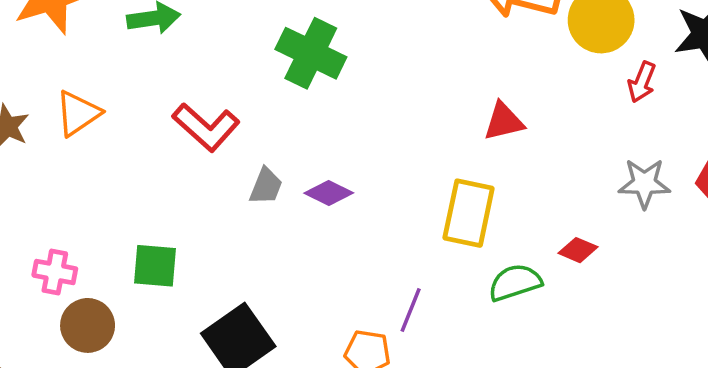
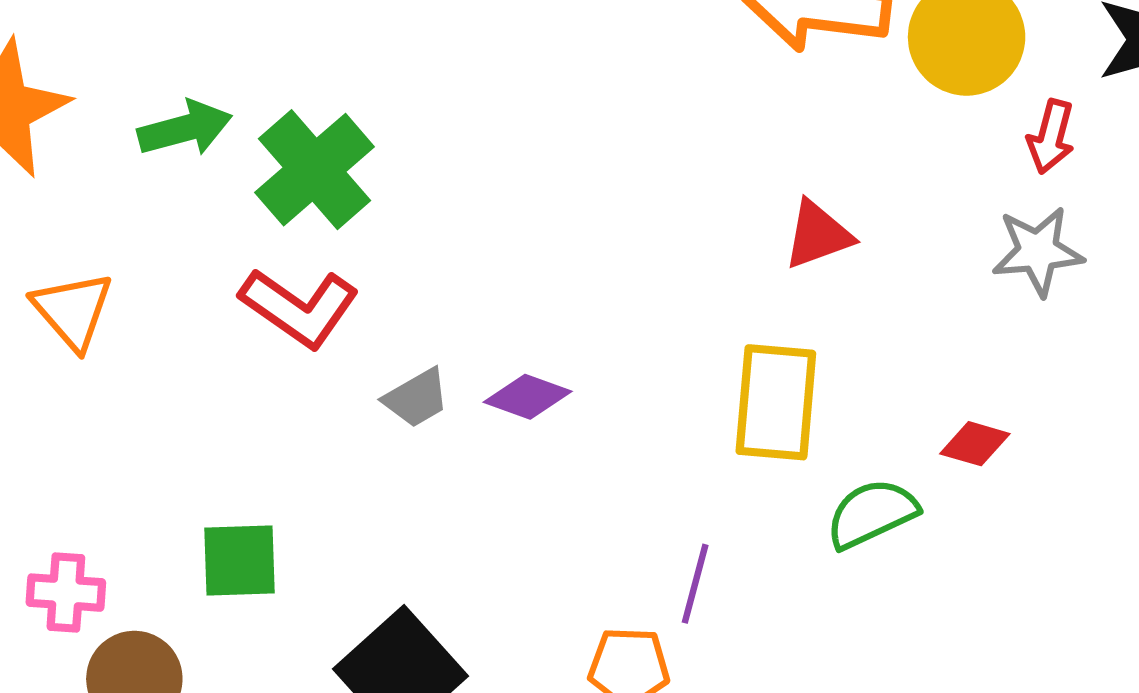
green cross: (311, 53) -> (315, 170), moved, turned 30
orange triangle: (78, 113) -> (73, 311), turned -30
gray star: (644, 183) -> (1038, 251), moved
gray trapezoid: (266, 186) -> (416, 398), turned 45

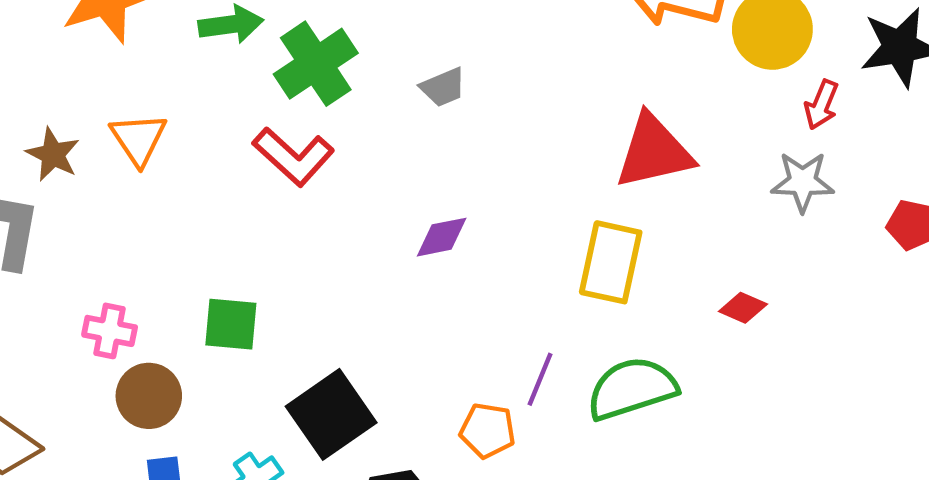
red triangle: (818, 235) -> (654, 152), size x1.6
purple diamond: (528, 397) -> (442, 237), turned -38
gray trapezoid: (416, 398) -> (443, 87), moved
green semicircle: (872, 514) -> (632, 389), moved, size x1.4

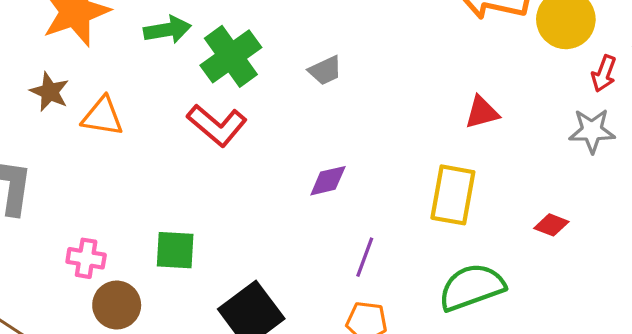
orange triangle: (139, 139) -> (102, 116), turned -45
red triangle: (654, 152) -> (482, 112), size x0.6
brown star: (53, 154) -> (50, 92), moved
purple line: (540, 379) -> (365, 257), moved

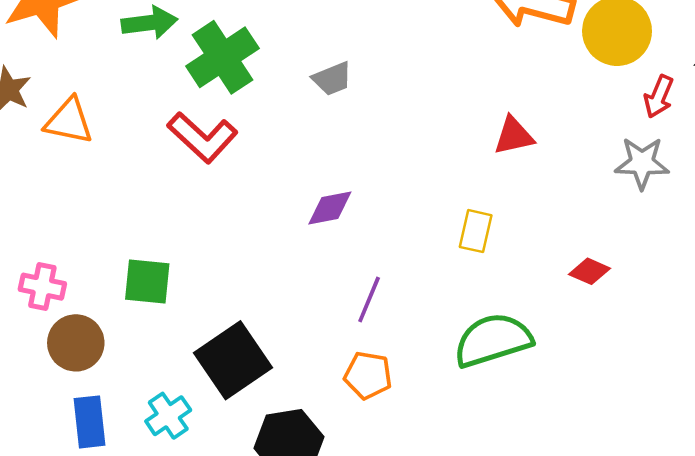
yellow rectangle: (453, 195) -> (476, 231), size x0.6

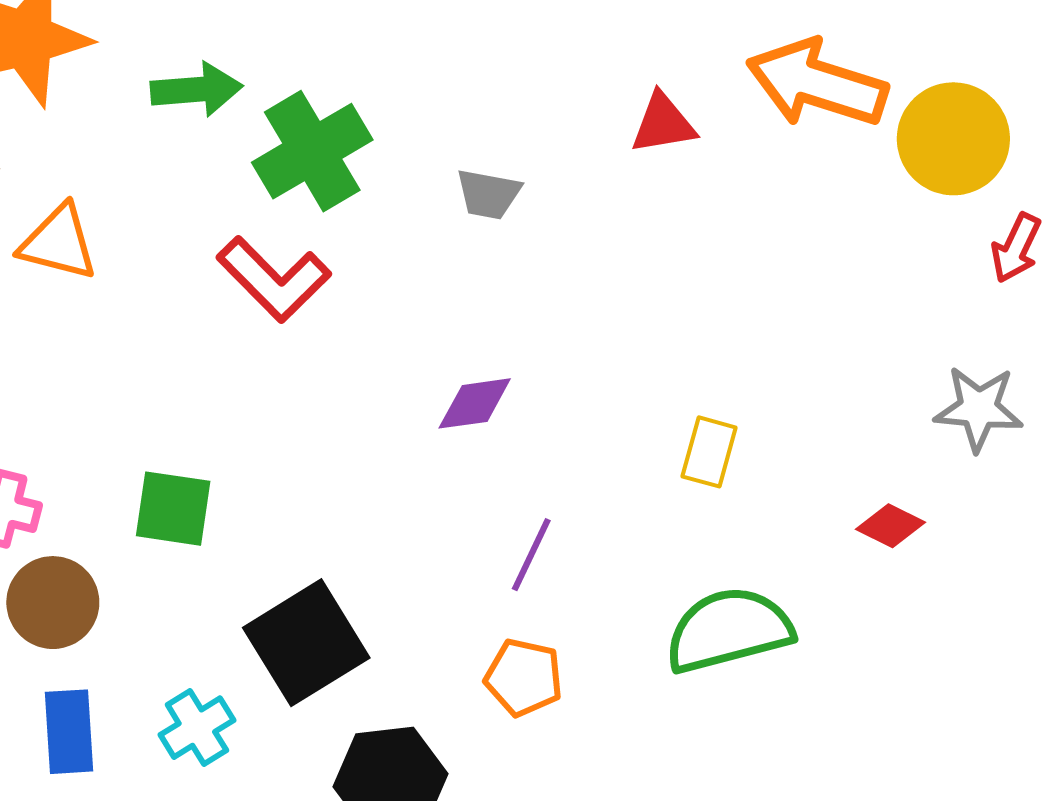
gray trapezoid: (332, 79) -> (488, 194), turned 30
red triangle: (514, 136) -> (663, 124), moved
gray star: (642, 163) -> (979, 409), moved

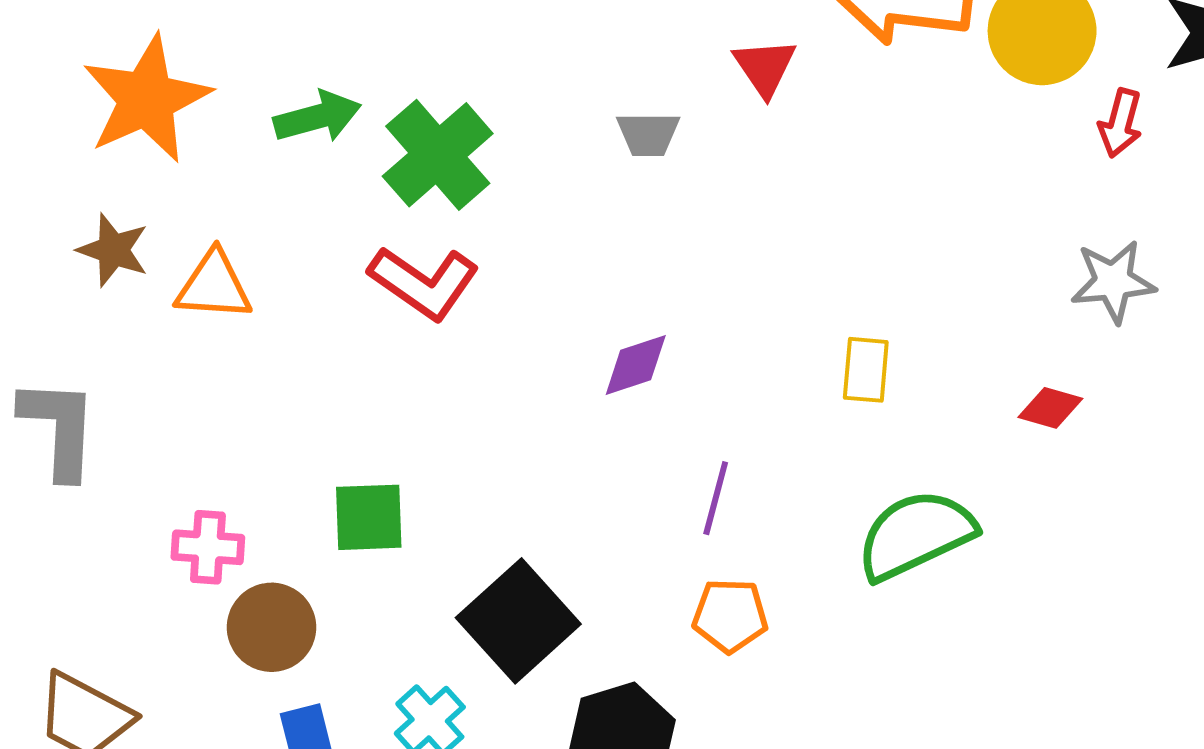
red triangle: (663, 124) -> (765, 67), turned -44
gray trapezoid: (488, 194) -> (648, 134), moved

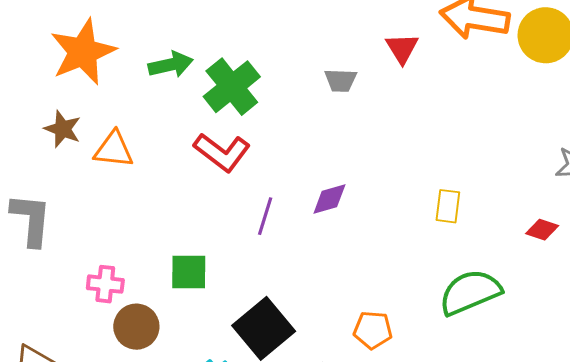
purple line: (716, 498) -> (265, 216), moved

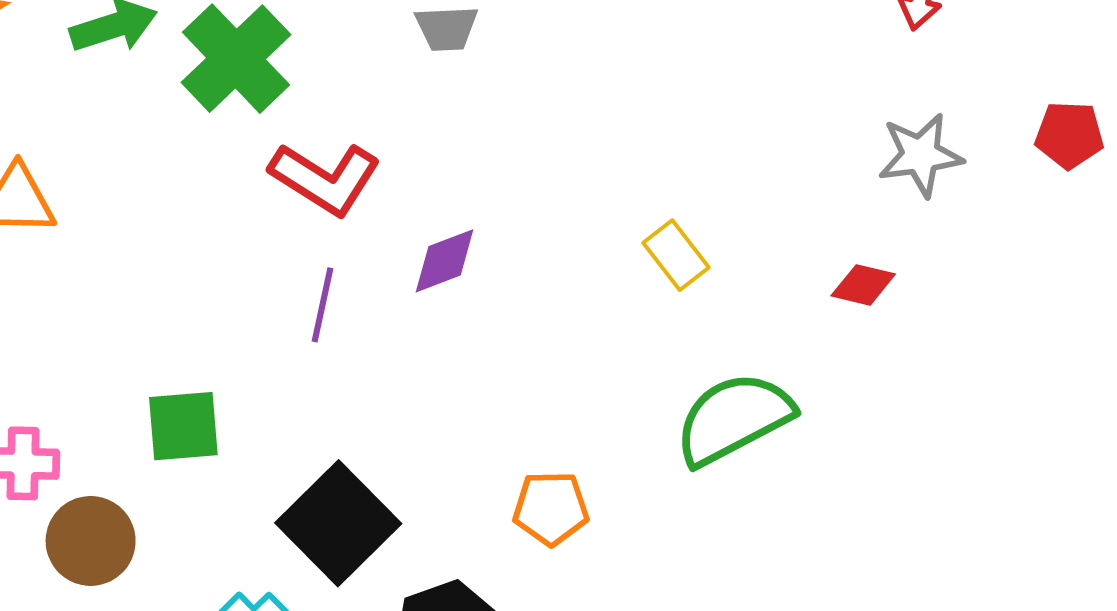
red L-shape: (222, 152) -> (325, 178), moved
yellow rectangle: (448, 206) -> (676, 255), turned -40

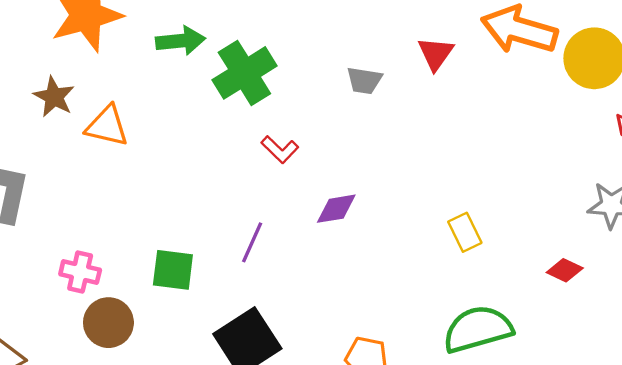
red L-shape: (325, 178) -> (280, 149), size x0.6
purple line: (323, 305) -> (252, 242), moved

